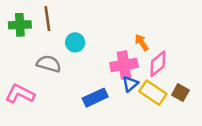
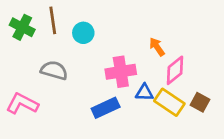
green cross: (20, 25) -> (22, 27), turned 30
cyan circle: (75, 42) -> (83, 33), moved
pink cross: (124, 65) -> (121, 72), moved
blue triangle: (130, 84) -> (144, 93), turned 42

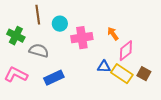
green cross: (22, 27) -> (16, 36), moved
pink cross: (121, 72) -> (82, 38), moved
blue rectangle: (106, 108) -> (54, 78), moved

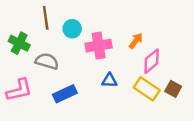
orange arrow: (113, 34) -> (136, 41), turned 72
blue triangle: (104, 67) -> (109, 80), moved
pink L-shape: (16, 75) -> (19, 90), turned 140

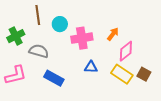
green cross: (19, 43) -> (16, 36), turned 36
blue rectangle: (65, 94) -> (54, 78), turned 54

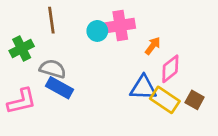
cyan circle: (60, 24) -> (97, 31), moved
pink cross: (82, 38) -> (120, 26), moved
blue triangle: (91, 67) -> (143, 88), moved, size x1.5
blue rectangle: (54, 78) -> (59, 88), moved

